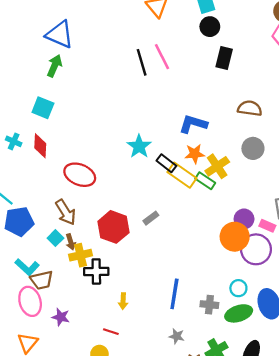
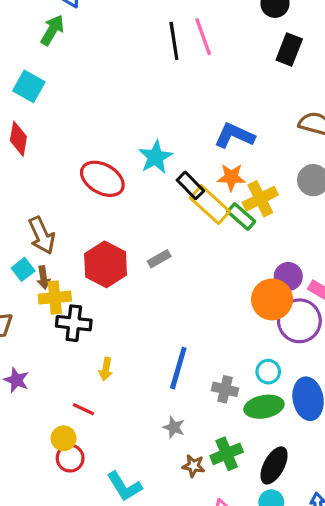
red ellipse: (80, 175) -> (102, 179), moved

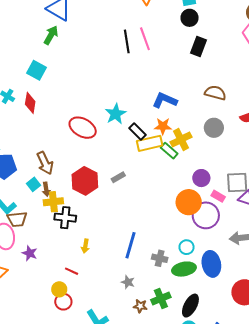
yellow rectangle: (210, 205) -> (150, 143), turned -55
purple circle: (288, 276) -> (201, 178), moved

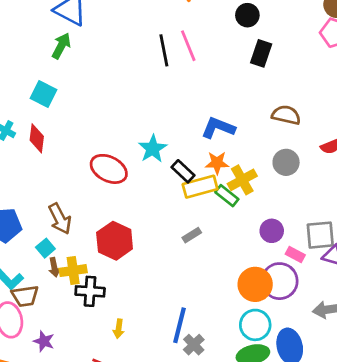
gray rectangle: (118, 177) -> (192, 235), moved
brown arrow: (46, 189) -> (54, 267), moved
orange circle: (189, 202) -> (255, 284), moved
cyan circle: (187, 247) -> (255, 325), size x1.5
gray cross: (160, 258) -> (194, 345), moved, turned 35

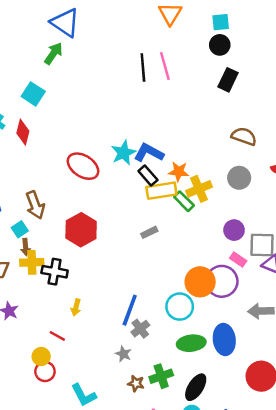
blue L-shape: (218, 128) -> (149, 153), moved
purple circle: (272, 231) -> (234, 230), moved
yellow cross: (73, 271) -> (32, 262), moved
cyan circle: (255, 325) -> (180, 307), moved

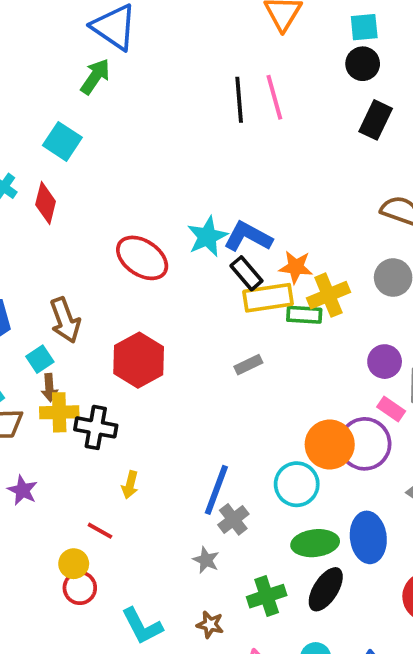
green rectangle: (184, 201) -> (304, 315), turned -42
brown star: (136, 383) -> (210, 625), moved
black ellipse: (196, 387) -> (326, 589), moved

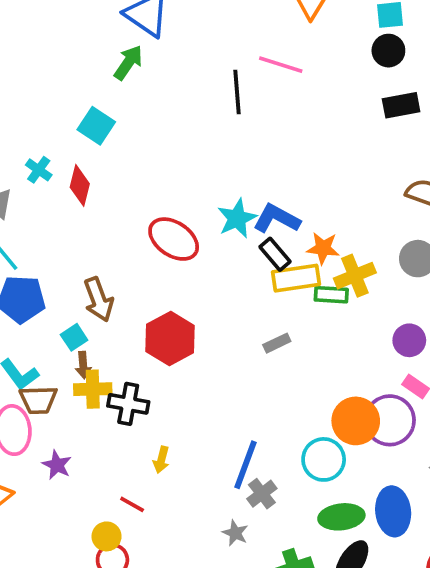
pink line: (274, 97) -> (281, 65), moved, turned -57
black line: (239, 100) -> (237, 92), moved
black rectangle: (376, 120) -> (401, 105), turned 54

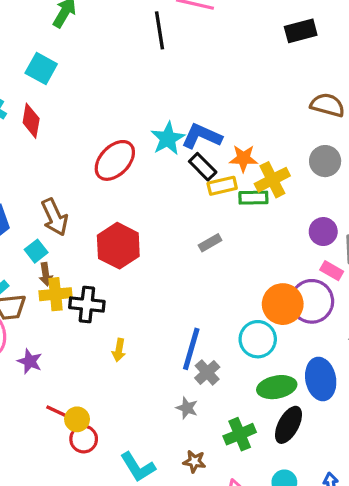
red ellipse: (174, 239) -> (115, 160), turned -75
yellow rectangle: (296, 278) -> (222, 186), size x0.7
red line: (132, 504) -> (57, 411), moved

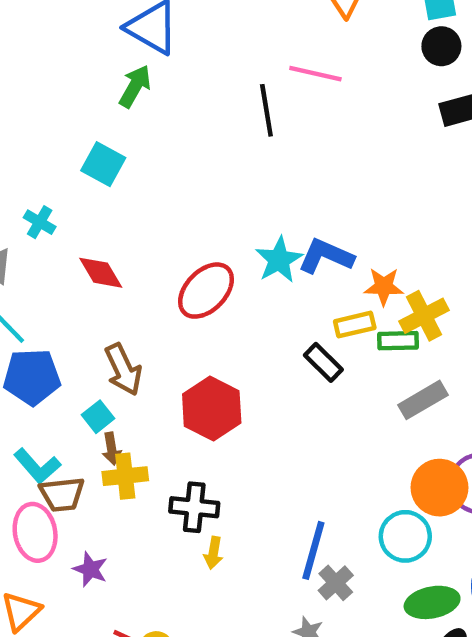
red diamond: (31, 121) -> (101, 273), moved, turned -40
black rectangle: (203, 167) -> (323, 362), moved
gray rectangle: (210, 243) -> (423, 400), moved, size x1.5
black cross: (87, 304) -> (194, 507), moved

